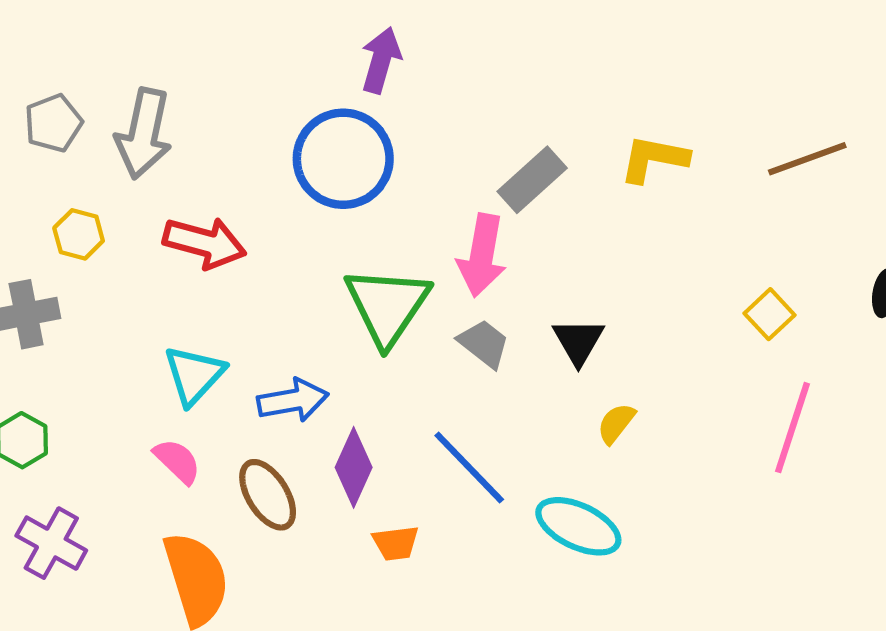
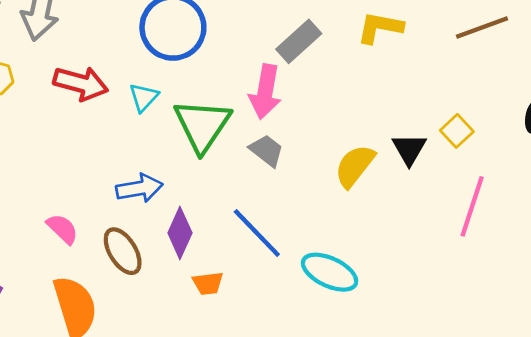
black triangle: (578, 341) -> (409, 149), moved
cyan triangle: (194, 375) -> (144, 97), moved, size x0.7
yellow semicircle: (616, 423) -> (355, 166), moved, size x1.6

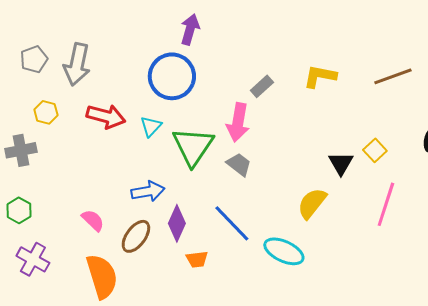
gray rectangle: (299, 41) -> (262, 86), size x0.7
yellow semicircle: (355, 166) -> (312, 203), moved
brown ellipse: (123, 251) -> (136, 236), turned 68

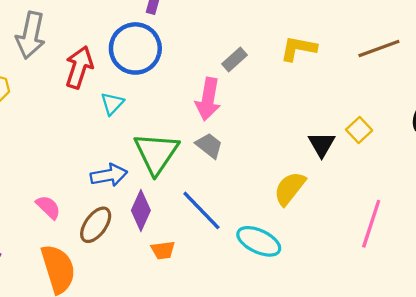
red arrow: (106, 116) -> (79, 67), moved, turned -87
green triangle: (193, 146) -> (156, 153), moved
pink line: (386, 204) -> (371, 224), moved

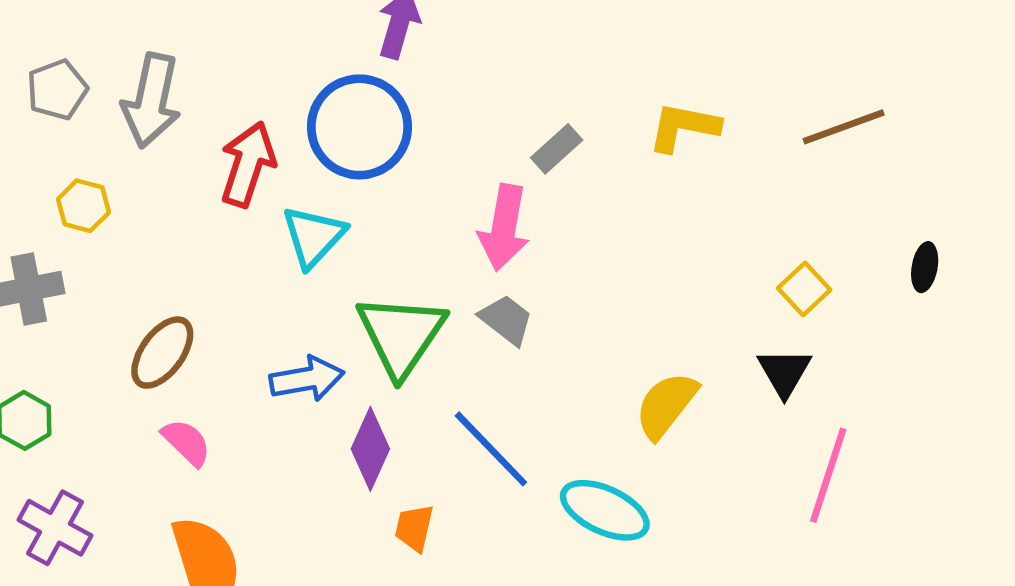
cyan triangle: (112, 104) -> (313, 236), size x1.4
black triangle: (322, 144) -> (784, 372), moved
brown ellipse: (96, 225) -> (162, 353), moved
orange trapezoid: (163, 250) -> (414, 528), turned 110

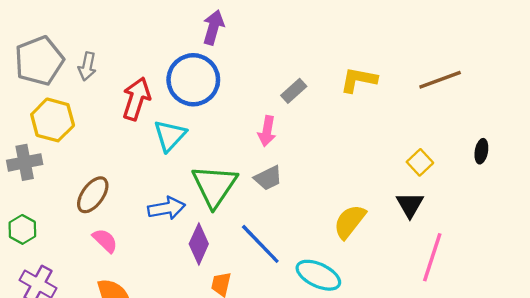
gray pentagon: (57, 90) -> (39, 61), size x1.6
gray arrow: (151, 101) -> (87, 66), size x0.6
yellow hexagon: (83, 206) -> (53, 120), size x1.6
pink arrow: (504, 228) -> (267, 131), size x0.7
gray trapezoid: (506, 320) -> (268, 178), turned 116

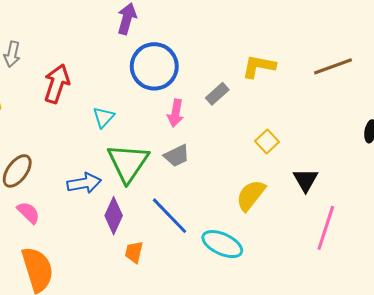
blue circle: (193, 80) -> (154, 66), moved
gray rectangle: (294, 91) -> (217, 94), moved
cyan triangle: (170, 136) -> (103, 117), moved, size x0.7
yellow square: (420, 162) -> (267, 142), moved

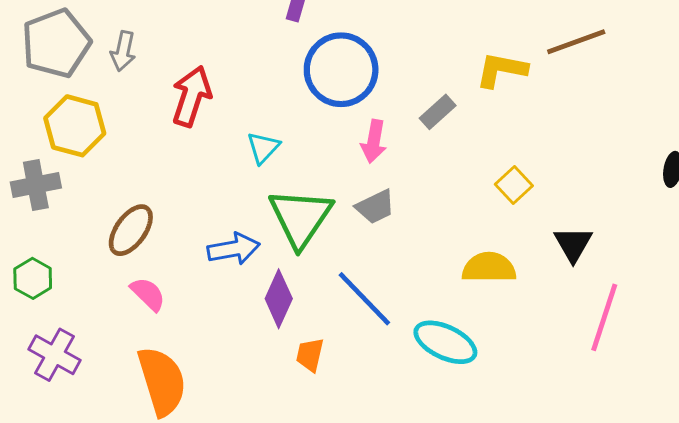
brown line: (333, 66) -> (576, 42), moved
yellow semicircle: (251, 195) -> (489, 268), turned 52

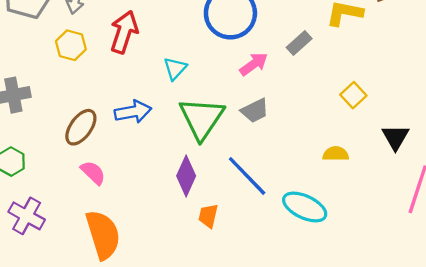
yellow hexagon: (75, 126) -> (71, 45), moved, size x0.7
pink arrow: (374, 141) -> (254, 64), turned -136
blue arrow: (234, 249) -> (133, 112), moved
yellow semicircle: (489, 268) -> (336, 154), size x0.7

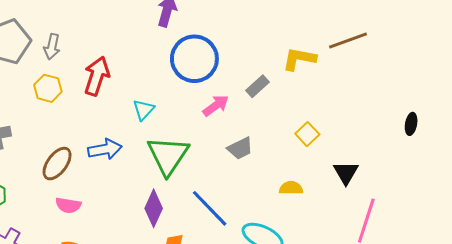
gray trapezoid: (255, 111) -> (240, 148), moved
pink semicircle: (93, 173) -> (68, 205), turned 145

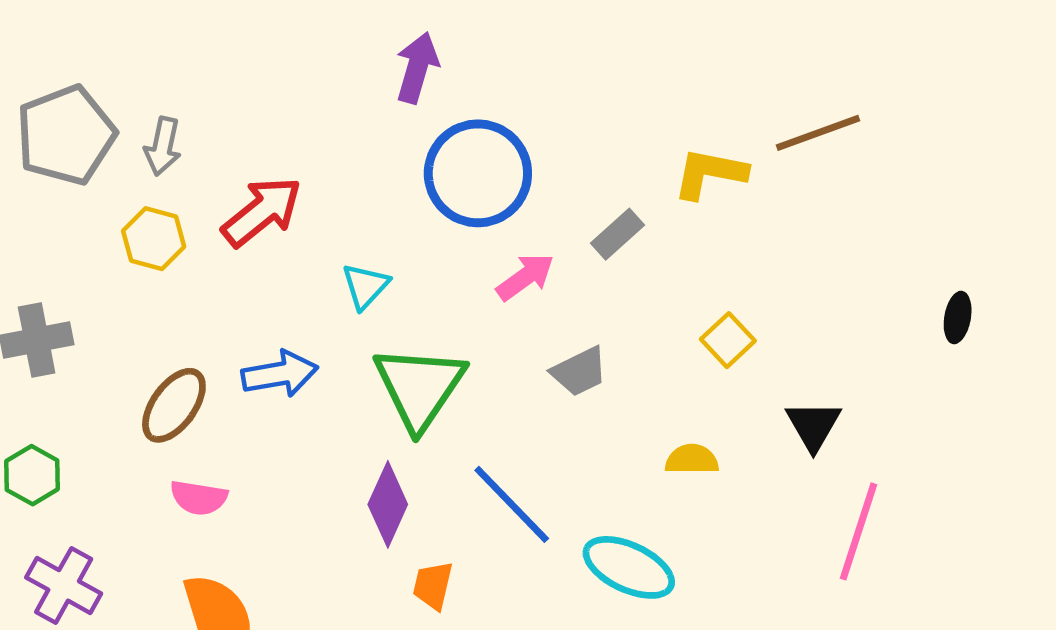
red arrow: (97, 76) -> (262, 212), turned 33

